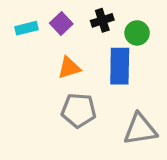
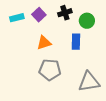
blue rectangle: (120, 66) -> (76, 42), size x0.7

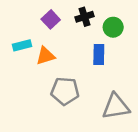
cyan rectangle: (17, 18) -> (22, 45), moved
orange triangle: (44, 43) -> (45, 56), moved

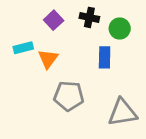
black cross: (84, 17) -> (89, 17), turned 30
orange triangle: (45, 56) -> (48, 59), turned -36

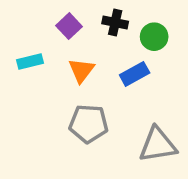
blue rectangle: (105, 57) -> (135, 74), turned 60
orange triangle: (48, 59) -> (81, 70), moved

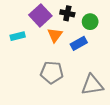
purple square: (69, 26) -> (40, 15), size x1.5
orange triangle: (81, 70) -> (55, 35), moved

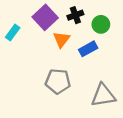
black cross: (67, 13) -> (75, 15), turned -32
cyan rectangle: (18, 36) -> (13, 33), moved, turned -40

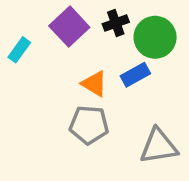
green circle: (101, 24) -> (155, 37), size x1.5
orange triangle: (61, 39) -> (94, 84), moved, turned -36

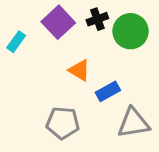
blue rectangle: (135, 75) -> (108, 91), moved
gray pentagon: (89, 125) -> (63, 123), moved

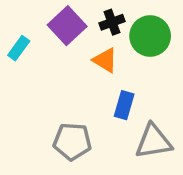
orange triangle: (79, 70) -> (105, 60), moved
blue rectangle: (108, 91) -> (124, 105), turned -45

